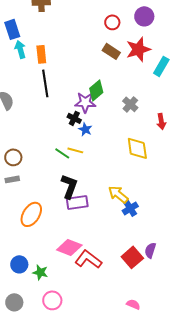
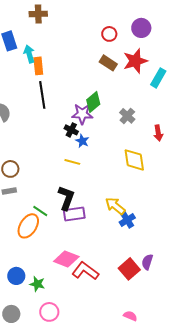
cyan arrow: (20, 49) -> (29, 54), moved
green line: (62, 153) -> (40, 211), moved

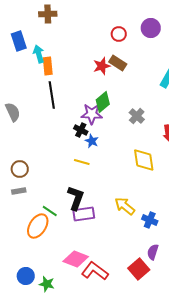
red star: (135, 61) -> (102, 66), moved, size x0.7
blue cross: (127, 220) -> (150, 220), moved, turned -35
purple semicircle: (147, 262) -> (153, 252), moved

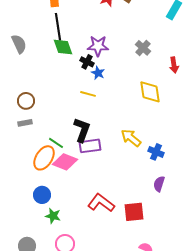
green diamond: (103, 102) -> (63, 47), moved, turned -70
pink diamond: (76, 259) -> (65, 162), moved
red square: (139, 269) -> (134, 212), moved, turned 35
blue circle: (26, 276) -> (42, 195), moved

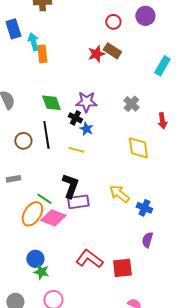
black line: (58, 27) -> (46, 135), moved
brown circle: (26, 101) -> (23, 141), moved
blue circle: (42, 195) -> (35, 259), moved

